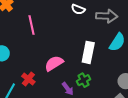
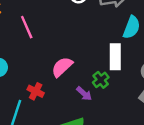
white rectangle: (88, 52) -> (115, 57), moved

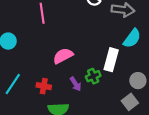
red cross: (36, 91) -> (44, 86), moved, turned -32

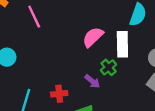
pink semicircle: (63, 56) -> (93, 37), moved

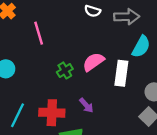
green cross: (109, 67) -> (65, 70), moved
red cross: (59, 94) -> (52, 113), size x1.5

